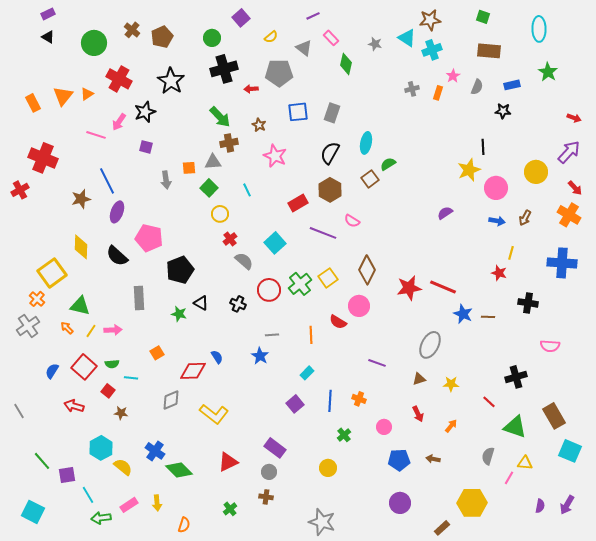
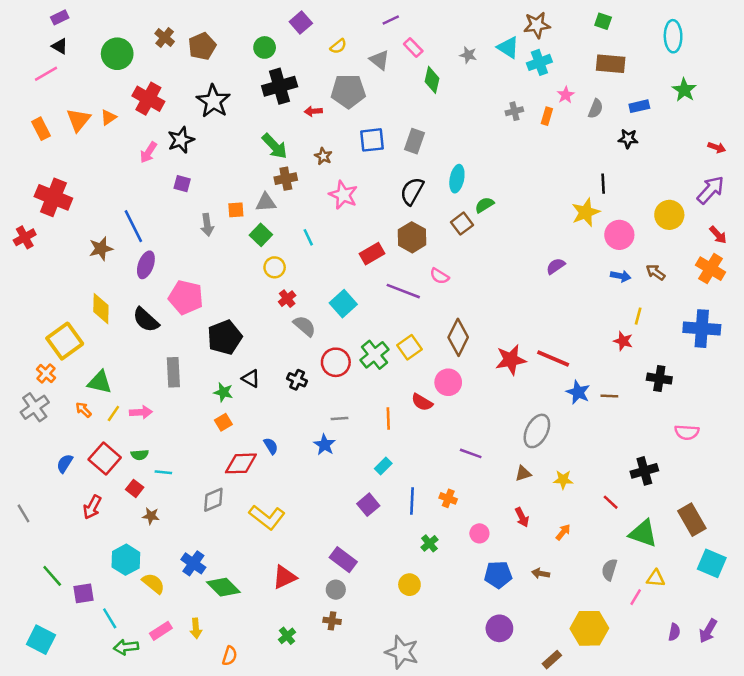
pink line: (96, 135) -> (46, 74), moved, turned -48
brown arrow: (525, 218) -> (656, 272), turned 98
orange square: (157, 353) -> (223, 422), moved
red arrow: (74, 406) -> (92, 507), turned -78

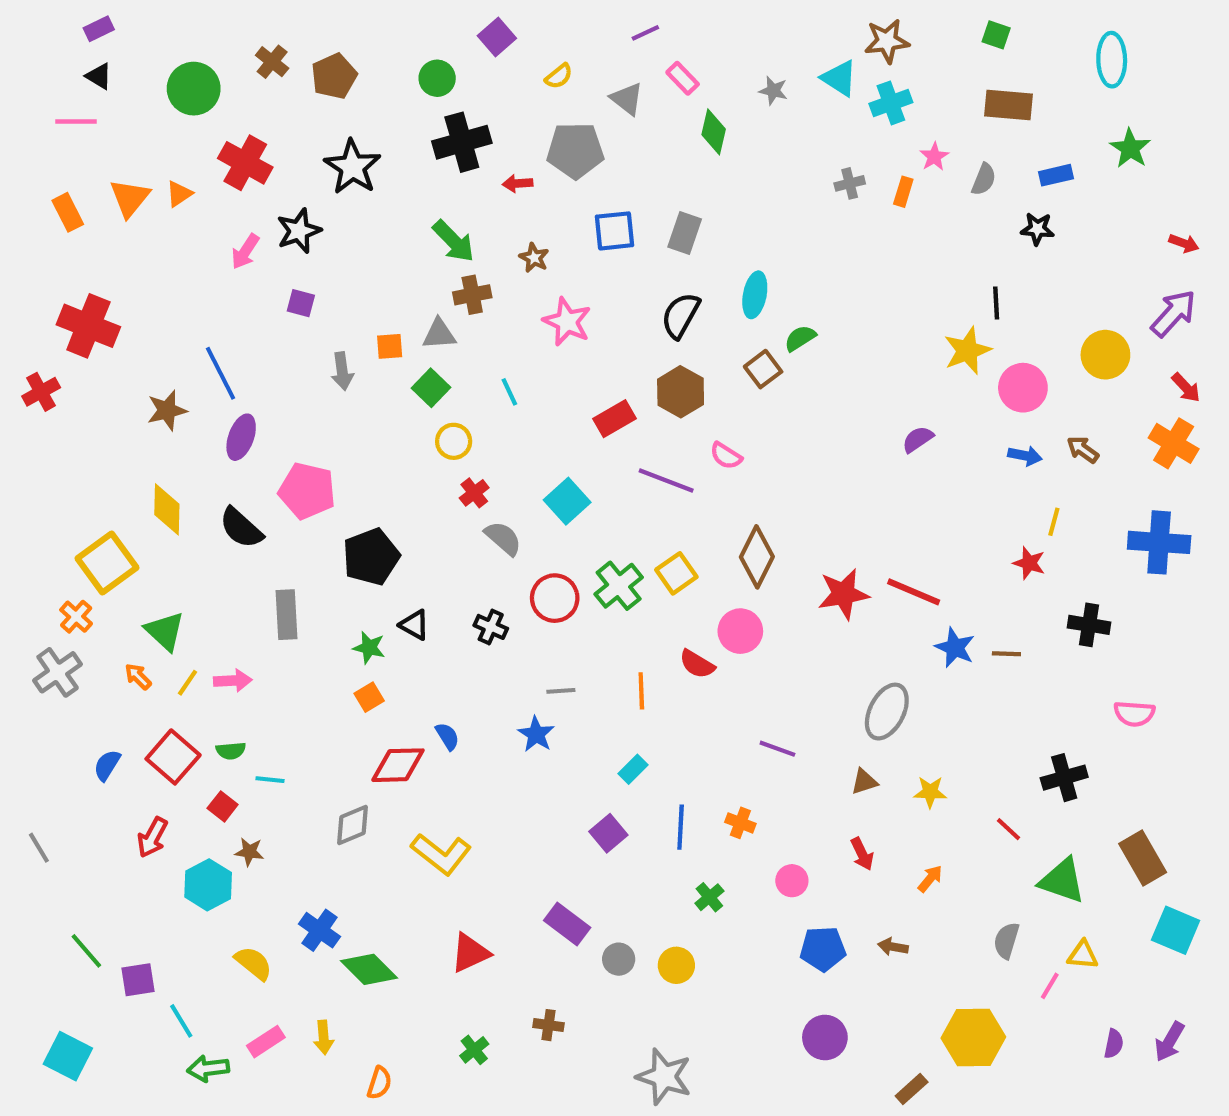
pink line: (46, 74) -> (76, 122), turned 30
green triangle: (100, 382) -> (165, 631), turned 30
cyan hexagon: (126, 560) -> (208, 885), moved
gray circle: (336, 590) -> (619, 959), moved

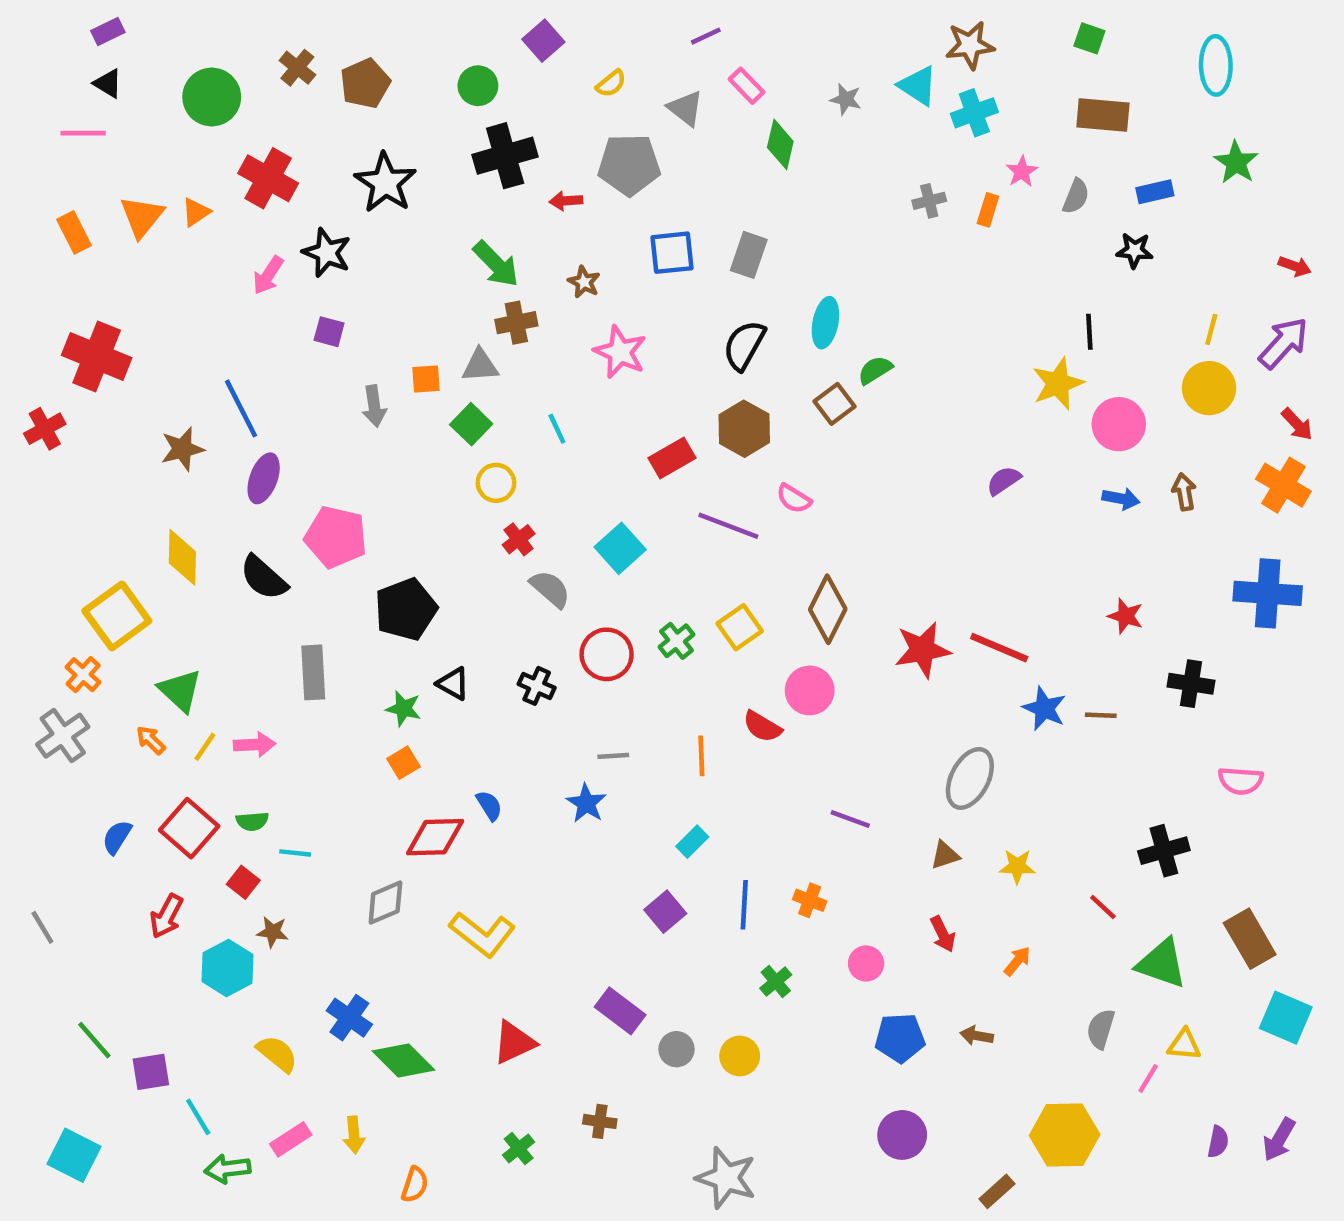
black star: (299, 231) -> (327, 253), turned -30
brown arrow: (1083, 450) -> (1184, 492), turned 44
yellow line: (1054, 522) -> (1211, 329), moved
green cross: (619, 586) -> (677, 641), size x0.7

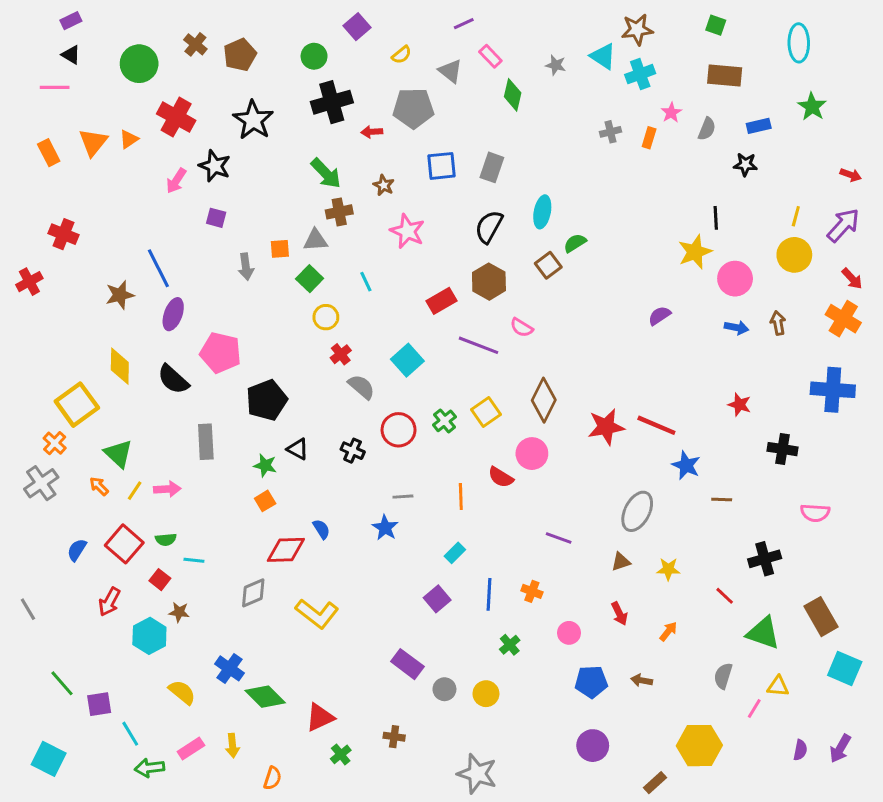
red cross: (97, 356) -> (63, 234), size x0.7
brown line: (1101, 715) -> (722, 499), moved
red triangle: (514, 1042) -> (320, 717), moved

